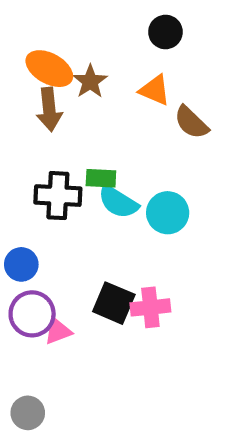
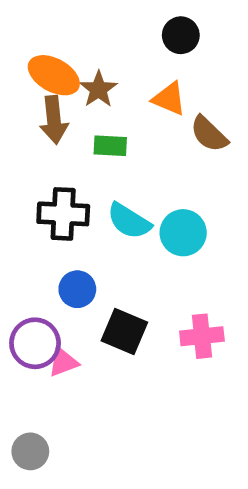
green rectangle: (101, 178) -> (110, 146), moved
blue circle: (21, 264) -> (77, 289), moved
pink cross: (150, 307) -> (202, 336), moved

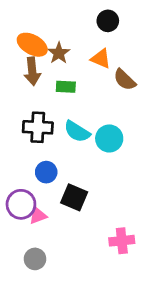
pink cross: (202, 336) -> (122, 241), moved
gray circle: (30, 451) -> (35, 259), moved

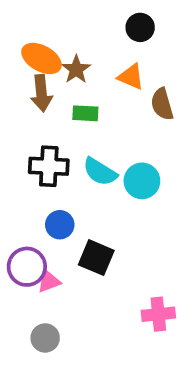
brown semicircle: (125, 80) -> (162, 104), turned 30

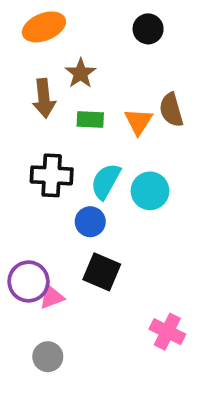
orange ellipse: (41, 58) -> (44, 27), moved, turned -51
orange triangle: (131, 77) -> (138, 121), moved, turned 40
cyan semicircle: (100, 172) -> (106, 181), turned 87
blue circle: (60, 225) -> (90, 222), moved
pink cross: (158, 314) -> (167, 332), turned 32

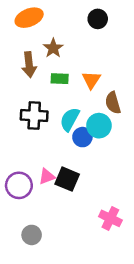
brown semicircle: (171, 110) -> (113, 103), moved
blue circle: (90, 222) -> (82, 137), moved
pink triangle: (52, 297) -> (47, 176), moved

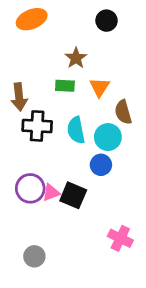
brown star: (53, 48) -> (76, 58), moved
brown arrow: (29, 65) -> (19, 97), moved
cyan semicircle: (70, 119) -> (76, 130), turned -40
blue circle: (82, 137) -> (101, 165), moved
purple circle: (19, 185) -> (30, 188), moved

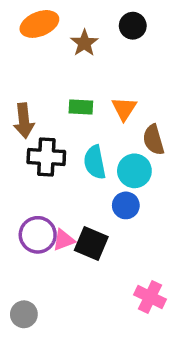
brown star: (76, 58) -> (84, 43), moved
gray circle: (34, 256) -> (24, 314), moved

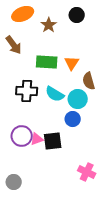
green rectangle: (81, 107) -> (47, 62), size x1.5
brown arrow: (24, 121) -> (14, 45), moved, turned -30
cyan semicircle: (95, 162) -> (55, 94), turned -48
black square: (91, 243) -> (53, 141), turned -30

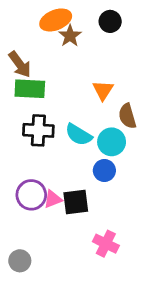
orange ellipse: (23, 14) -> (56, 20), moved
green rectangle: (47, 62) -> (30, 89), moved
pink cross: (87, 172) -> (106, 244), moved

